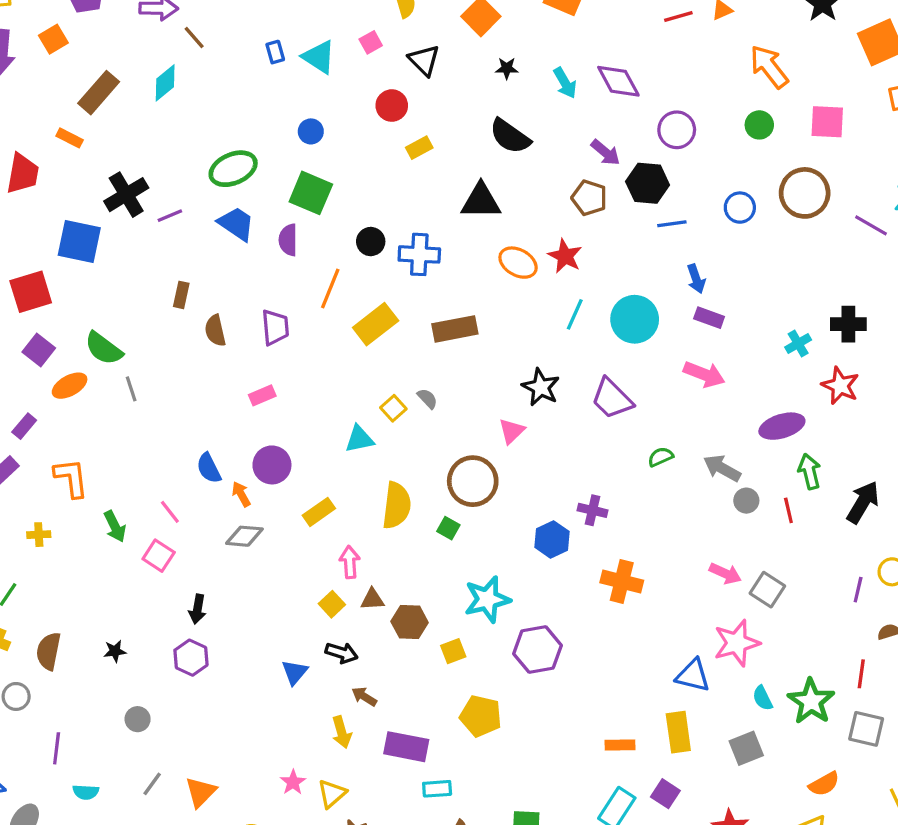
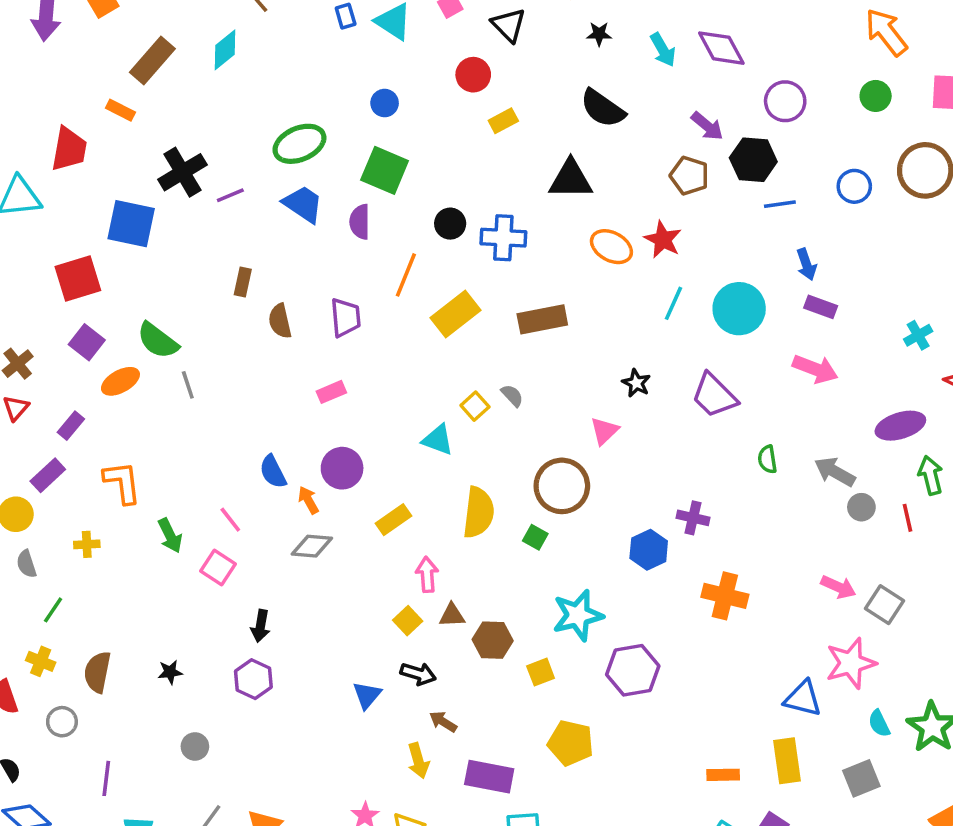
black star: (541, 387) -> (636, 383), size x0.7
cyan triangle: (359, 439) -> (438, 440), turned 32
green semicircle: (661, 457) -> (767, 459), turned -75

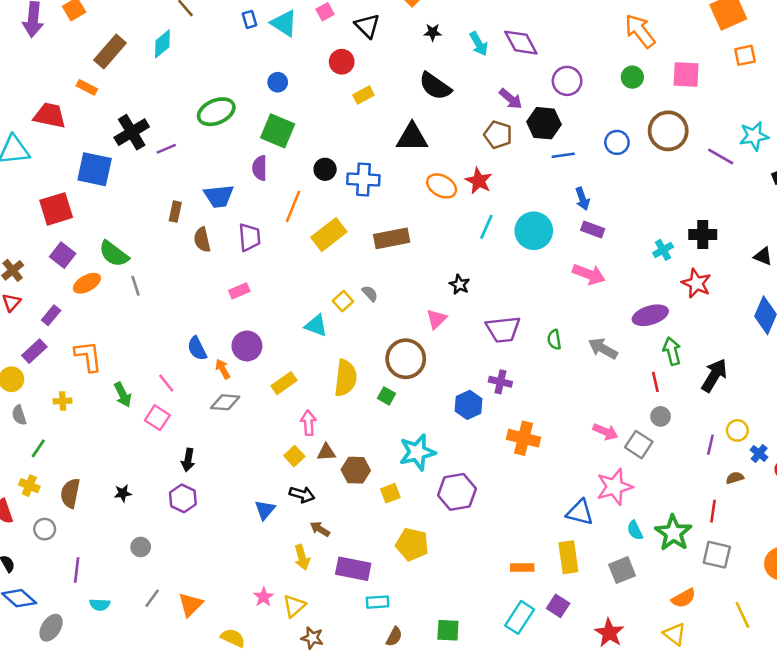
red trapezoid: (69, 149) -> (50, 116), turned -88
blue trapezoid: (303, 204) -> (219, 196), moved, turned 140
purple trapezoid: (714, 396) -> (503, 329), moved, turned -51
gray circle: (861, 507) -> (661, 416), moved

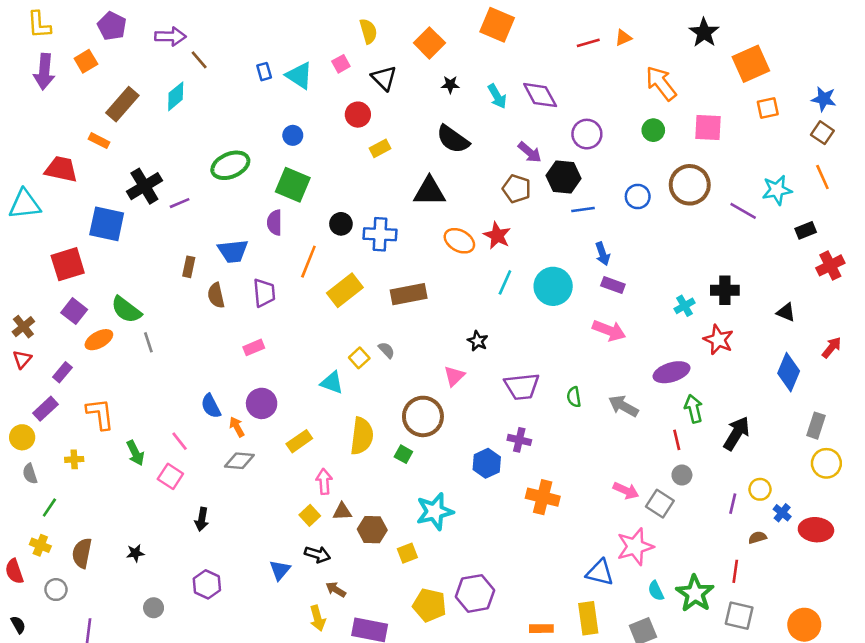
purple hexagon: (457, 492) -> (475, 593), moved
purple hexagon: (183, 498) -> (207, 584), moved

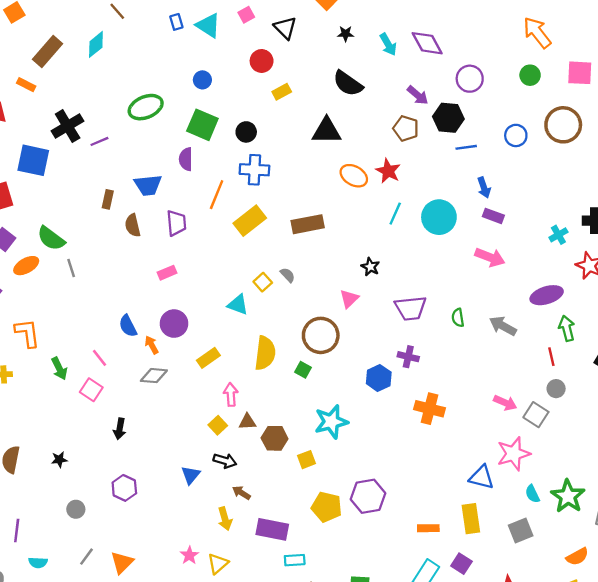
black circle: (341, 224) -> (246, 132), moved
blue cross: (380, 234) -> (254, 170), moved

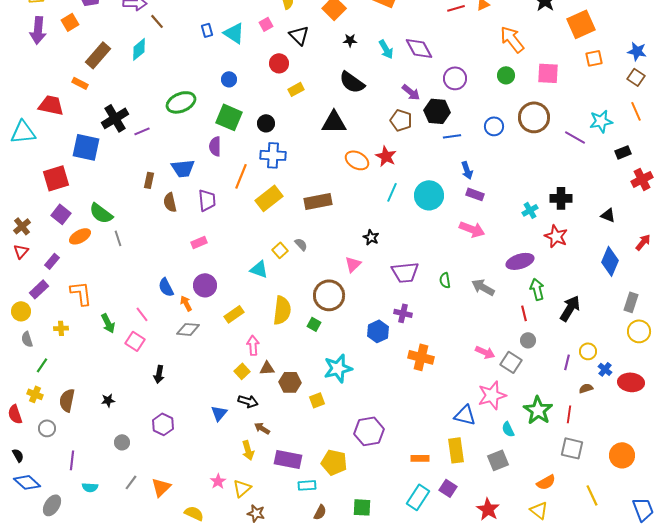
green star: (568, 496) -> (538, 410), moved
yellow pentagon: (327, 507) -> (334, 462), moved

